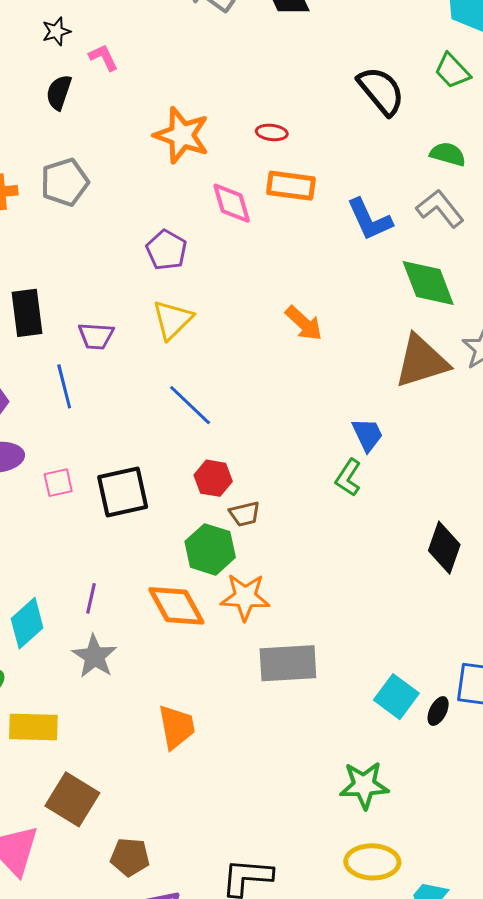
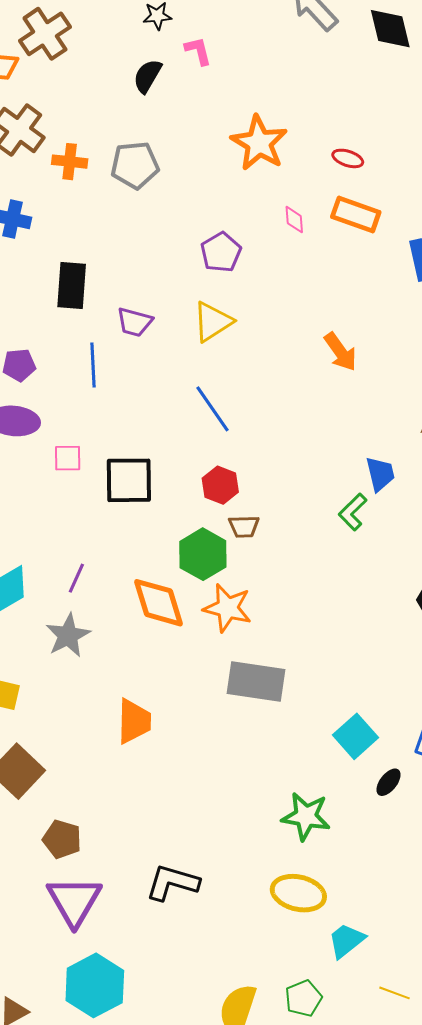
pink diamond: (232, 203) -> (294, 220), size x0.6
black ellipse: (438, 711) -> (388, 782), moved

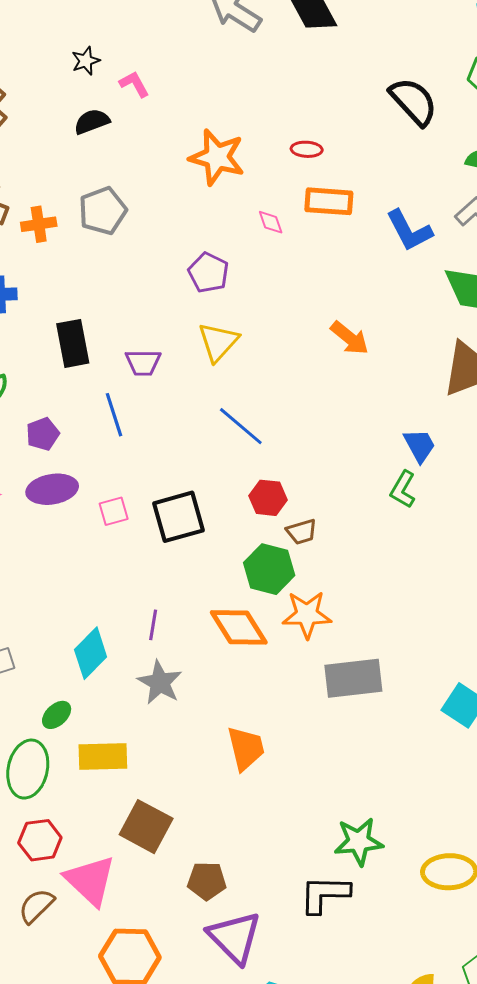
black semicircle: (147, 76) -> (92, 121), turned 54
green star: (306, 816) -> (359, 842), moved

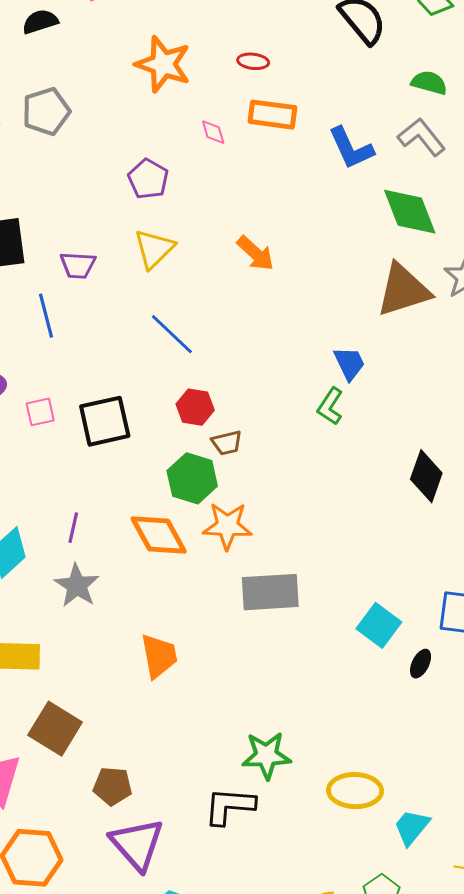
orange arrow: (350, 338) -> (255, 253), moved

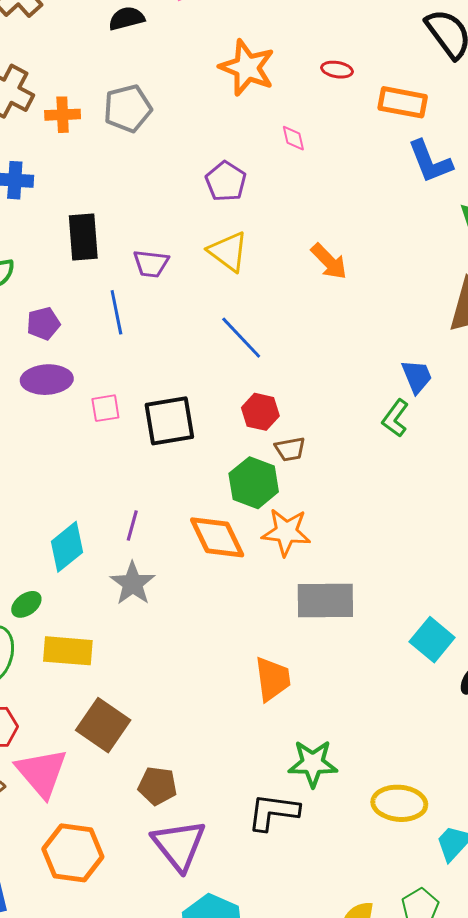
orange rectangle: (272, 115) -> (403, 102), moved
yellow triangle: (154, 249) -> (228, 251), turned -42
orange trapezoid: (159, 656) -> (273, 679), moved

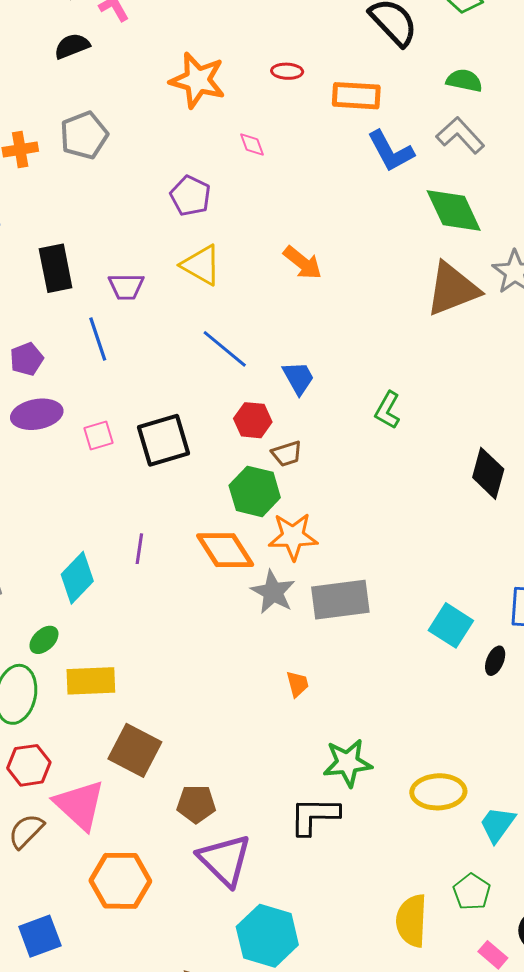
blue trapezoid: (417, 376) -> (298, 378), moved
gray star: (133, 583) -> (273, 592), moved
orange trapezoid: (273, 679) -> (297, 684), size x0.6

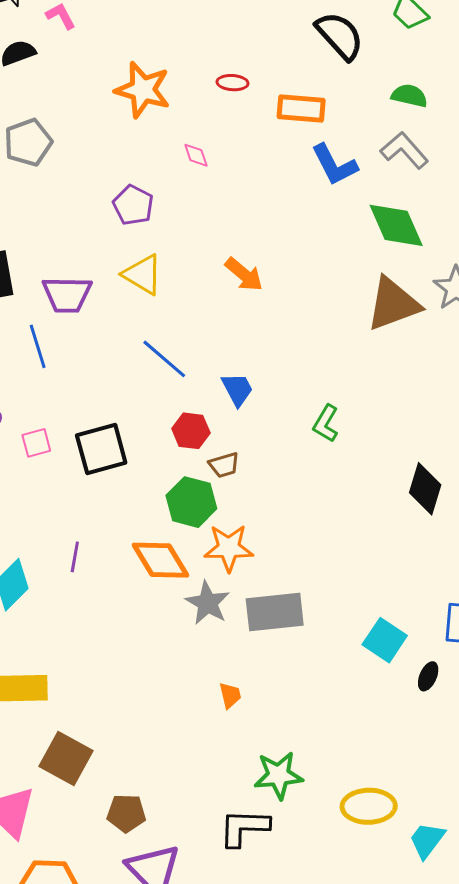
purple trapezoid: (126, 287) -> (67, 294), size x1.4

